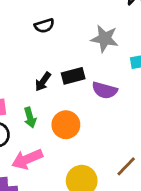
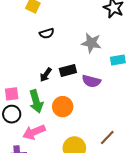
green arrow: (30, 118) -> (36, 101), size x1.5

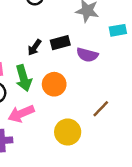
brown line: (107, 137) -> (101, 109), moved

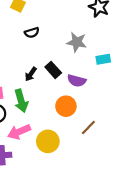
black rectangle: (60, 43) -> (53, 70), turned 63
orange circle: (54, 84) -> (66, 106), moved
yellow circle: (68, 132) -> (48, 141), moved

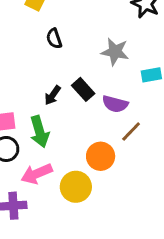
black semicircle: (32, 33) -> (54, 39), turned 88
orange circle: (66, 106) -> (101, 156), moved
brown line: (88, 128) -> (131, 132), moved

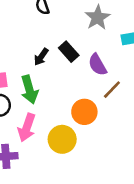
gray star: (115, 52) -> (98, 18), turned 30
purple semicircle: (115, 104) -> (98, 65), turned 45
pink arrow: (37, 174) -> (27, 128), turned -48

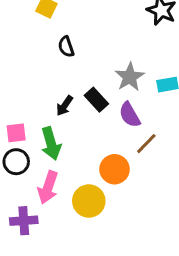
gray star: (98, 18) -> (130, 77), moved

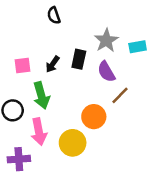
black rectangle: (96, 100) -> (79, 59), turned 54
pink square: (16, 133) -> (23, 65), moved
pink arrow: (48, 187) -> (39, 132), turned -30

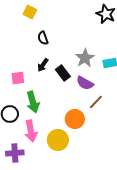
black rectangle: (79, 59) -> (63, 73), turned -49
black arrow: (53, 64) -> (43, 65), moved
purple semicircle: (106, 72) -> (85, 83), turned -30

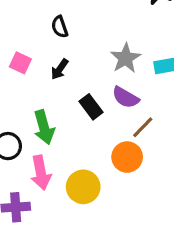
black rectangle: (63, 73) -> (91, 107), moved
pink square: (18, 78) -> (20, 63), moved, turned 32
orange circle: (75, 119) -> (127, 157), moved

